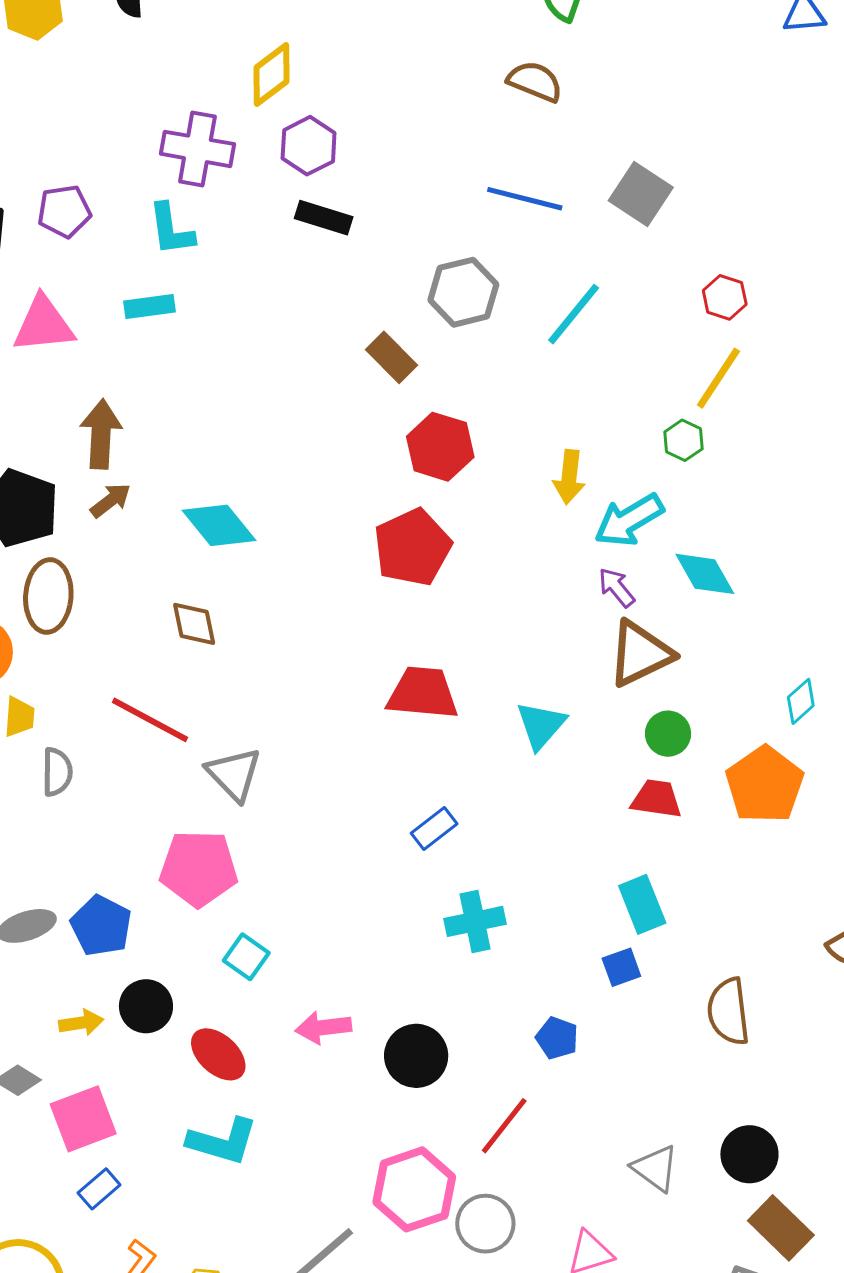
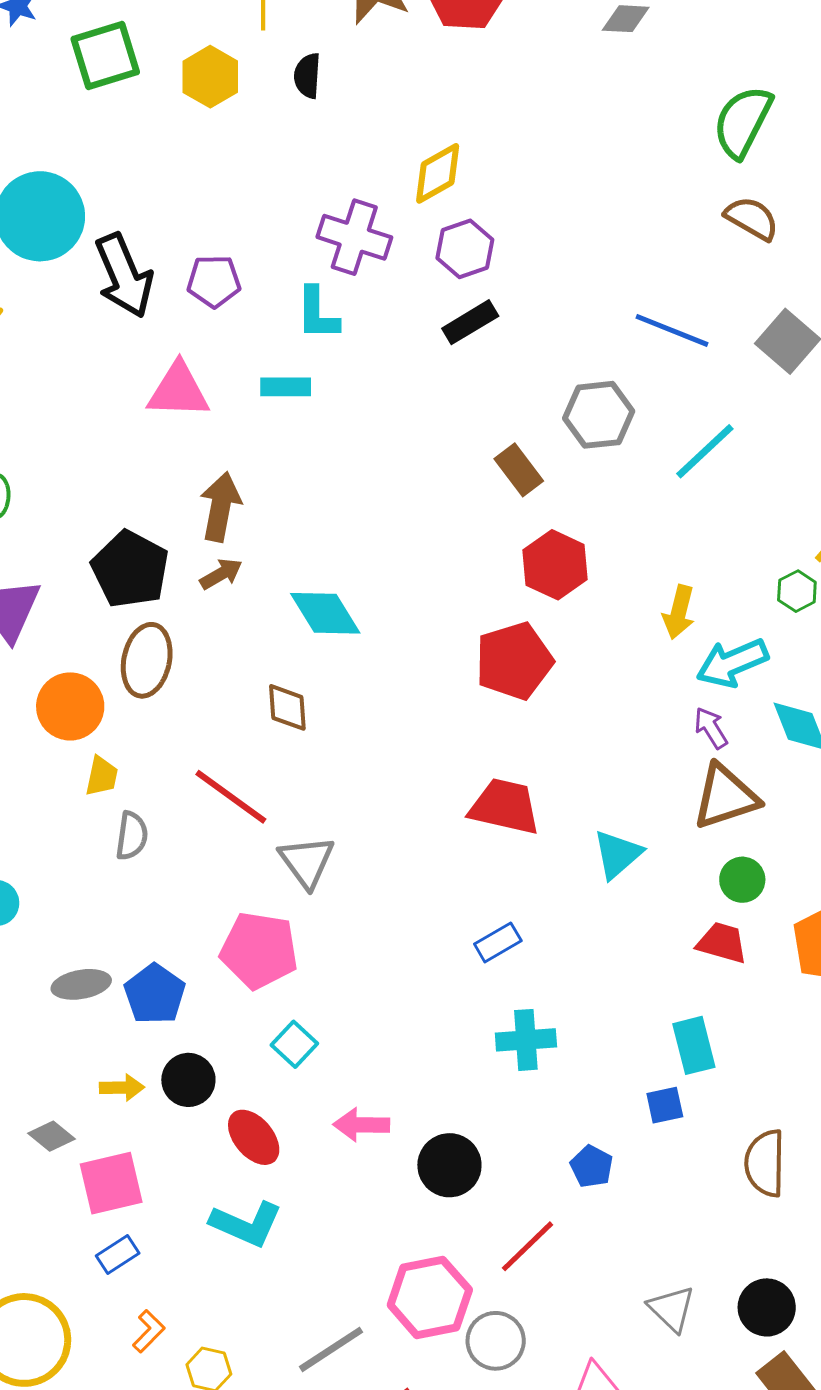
brown semicircle: (535, 81) -> (752, 218), moved
black rectangle: (324, 218) -> (470, 322), turned -56

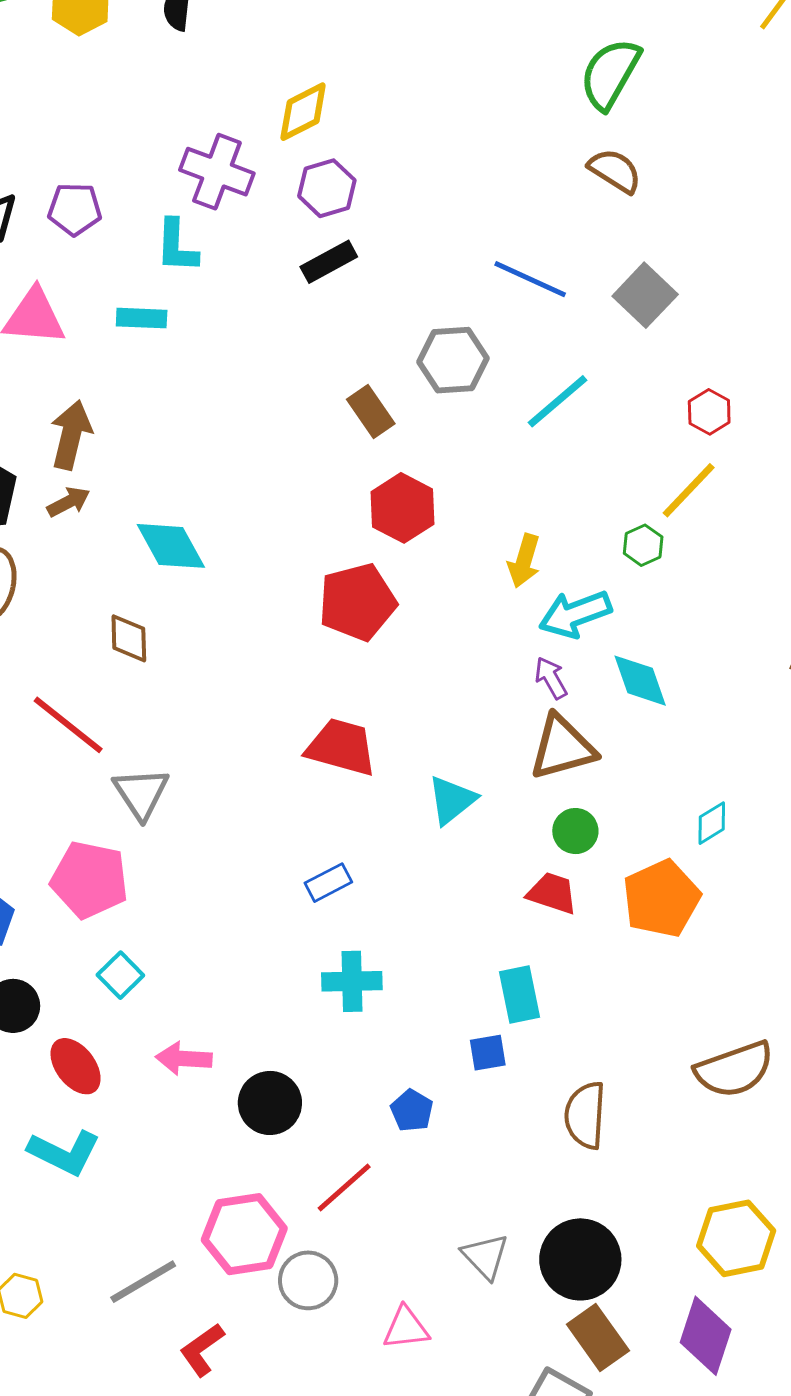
black circle: (767, 1307) -> (580, 1259), size x1.4

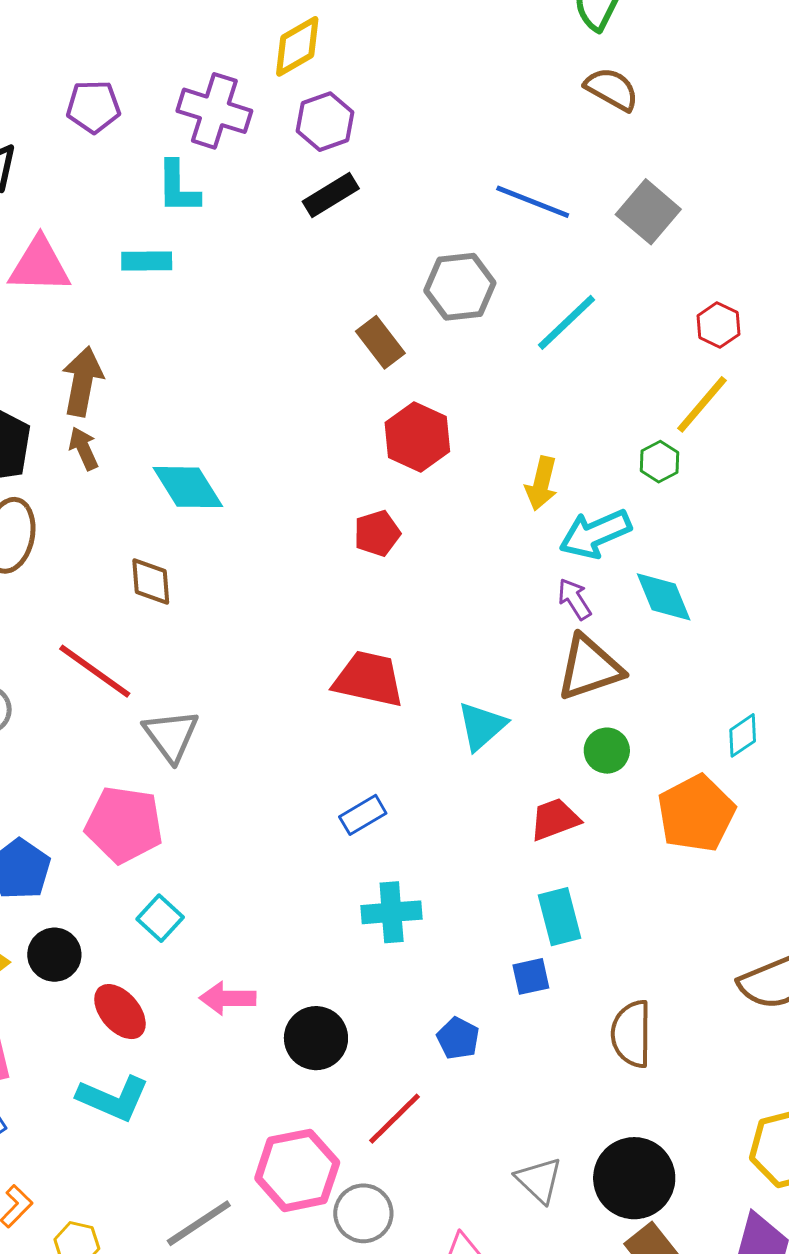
purple pentagon: (75, 209) -> (93, 107), moved
brown arrow: (69, 502) -> (83, 448), turned -84
red pentagon: (357, 602) -> (377, 533), size x0.6
red trapezoid: (552, 893) -> (555, 819), moved, turned -36

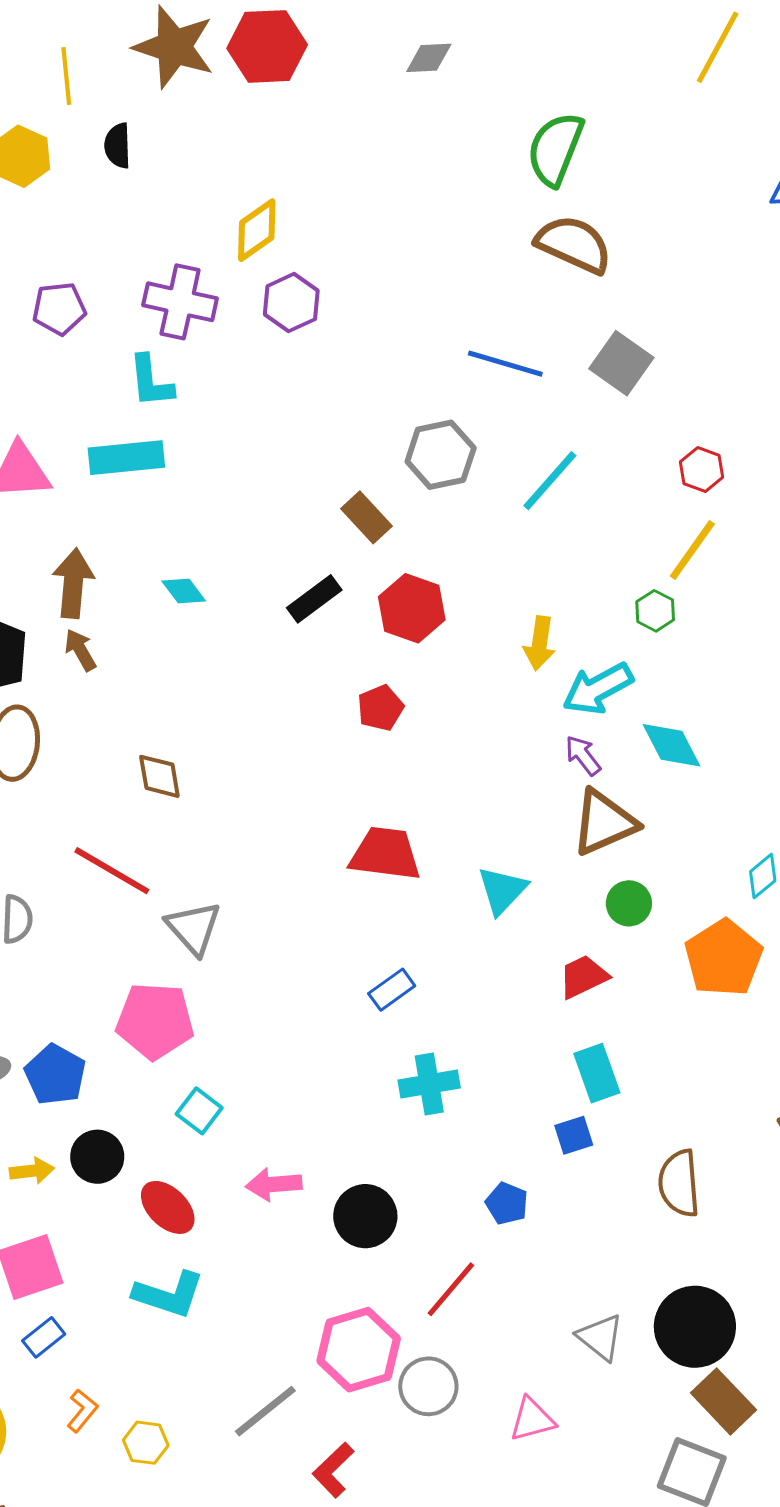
brown semicircle: (612, 89) -> (574, 244), size x1.4
black rectangle: (331, 195) -> (314, 599), moved
cyan rectangle: (147, 261) -> (126, 458), size x1.5
cyan diamond: (188, 487) -> (184, 591), moved, size x0.6

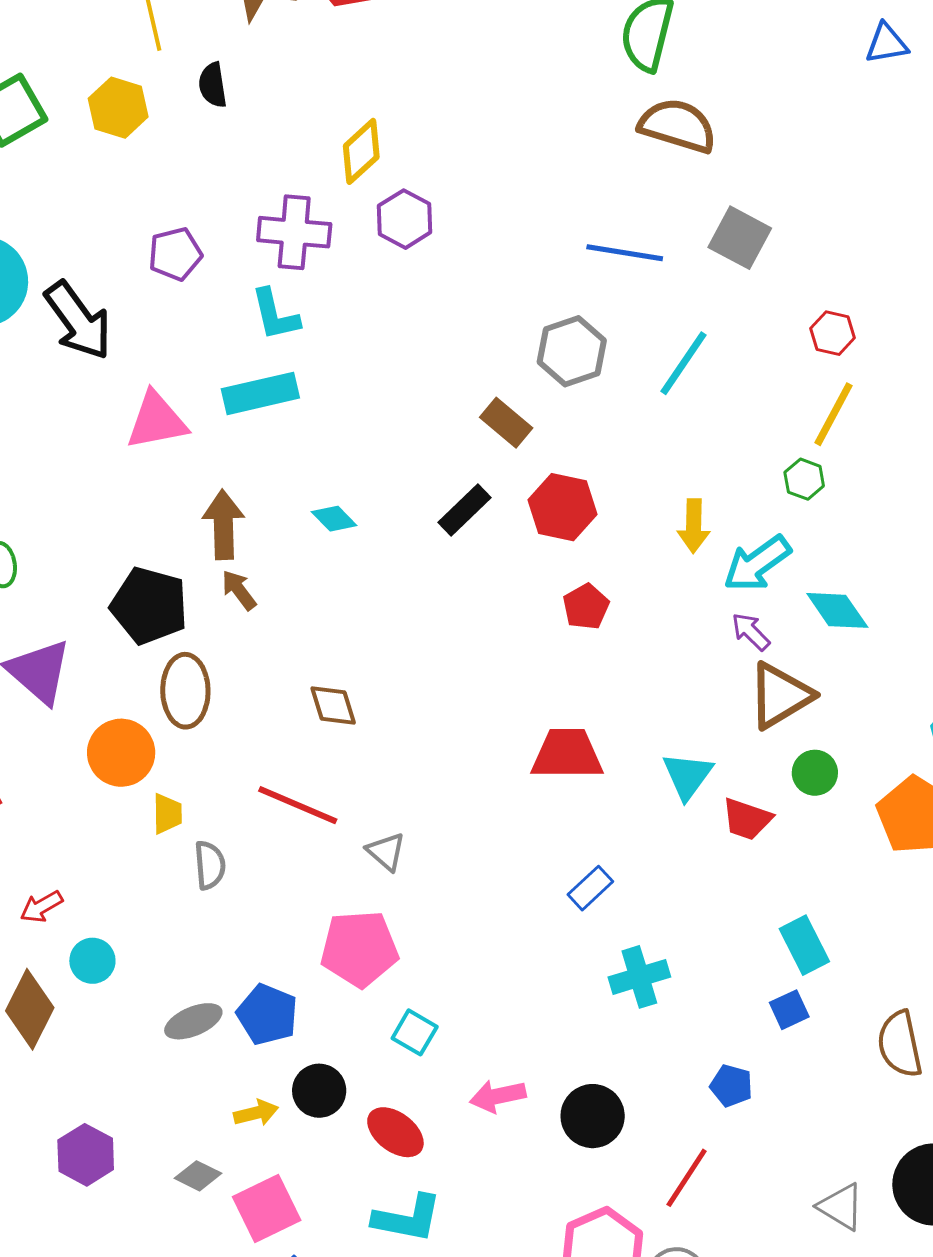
red pentagon: (380, 708) -> (586, 607), moved
gray triangle: (194, 928) -> (386, 852), size x0.7
red trapezoid: (583, 977) -> (747, 819), moved, turned -128

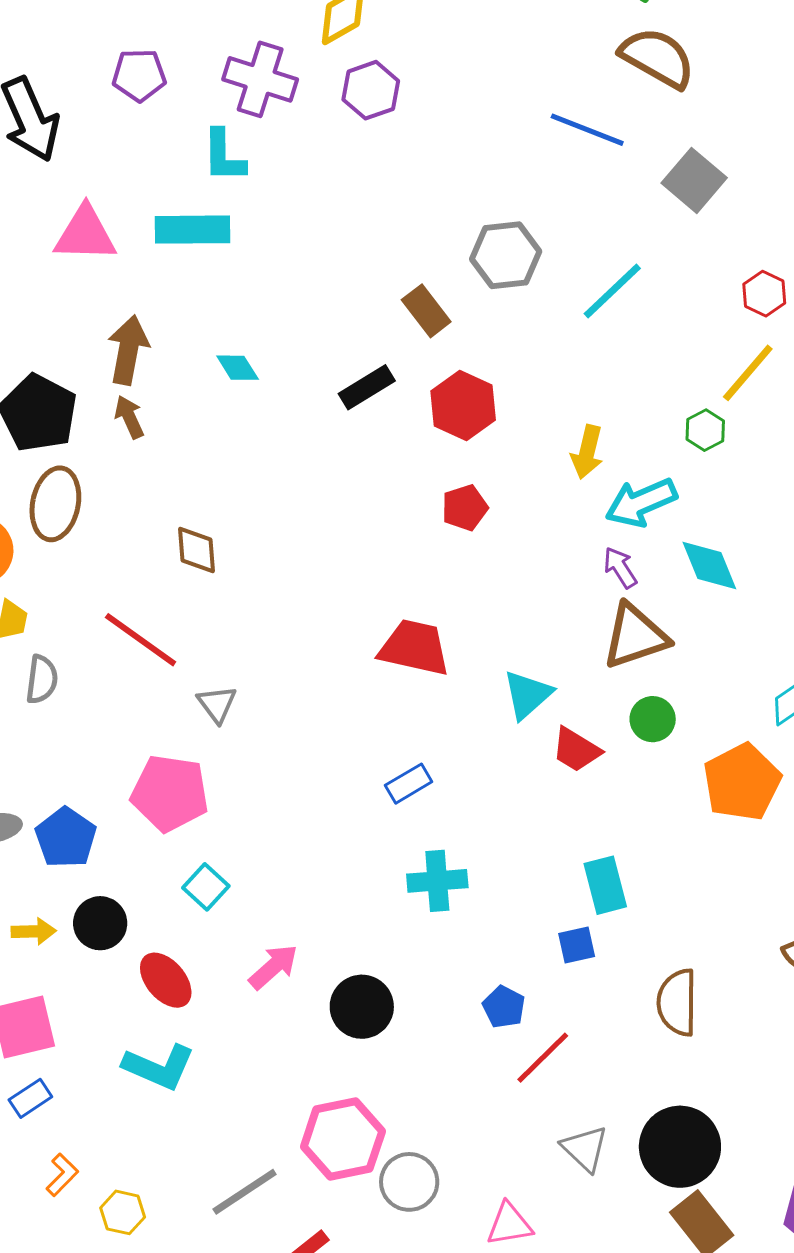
blue line: (625, 253) -> (587, 130), moved
pink arrow: (498, 1096) -> (273, 967), turned 138
red line: (687, 1178) -> (543, 1058), moved

